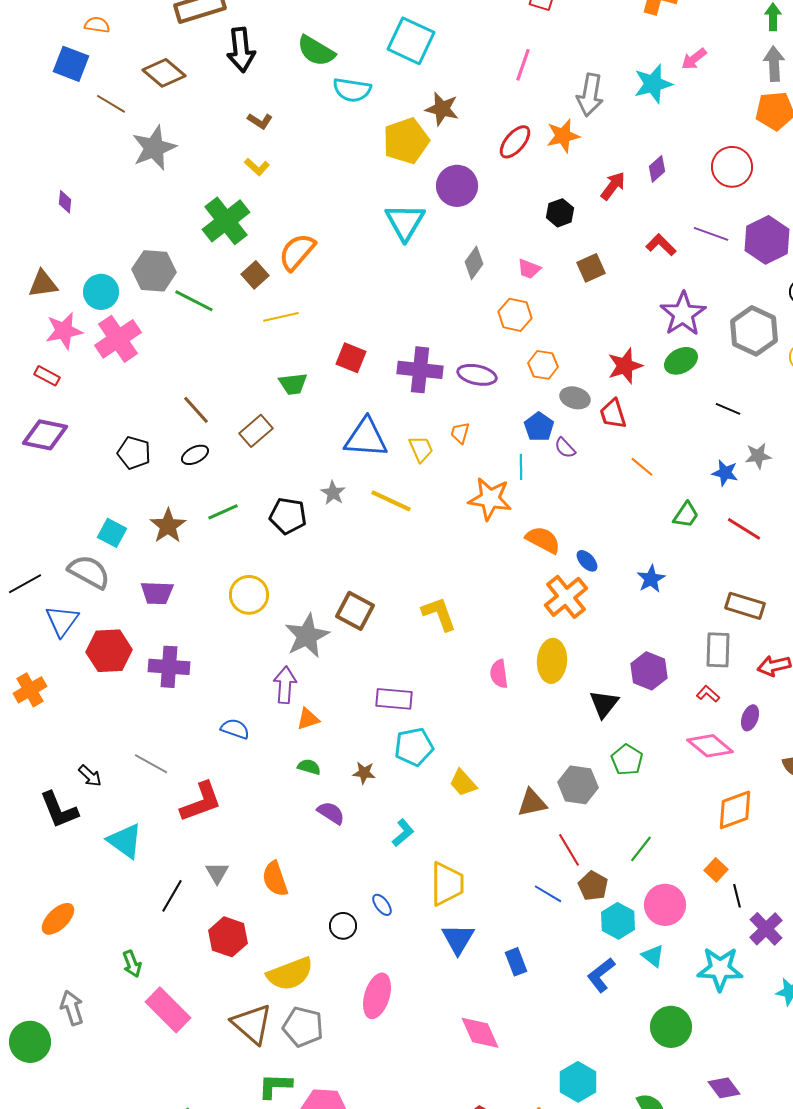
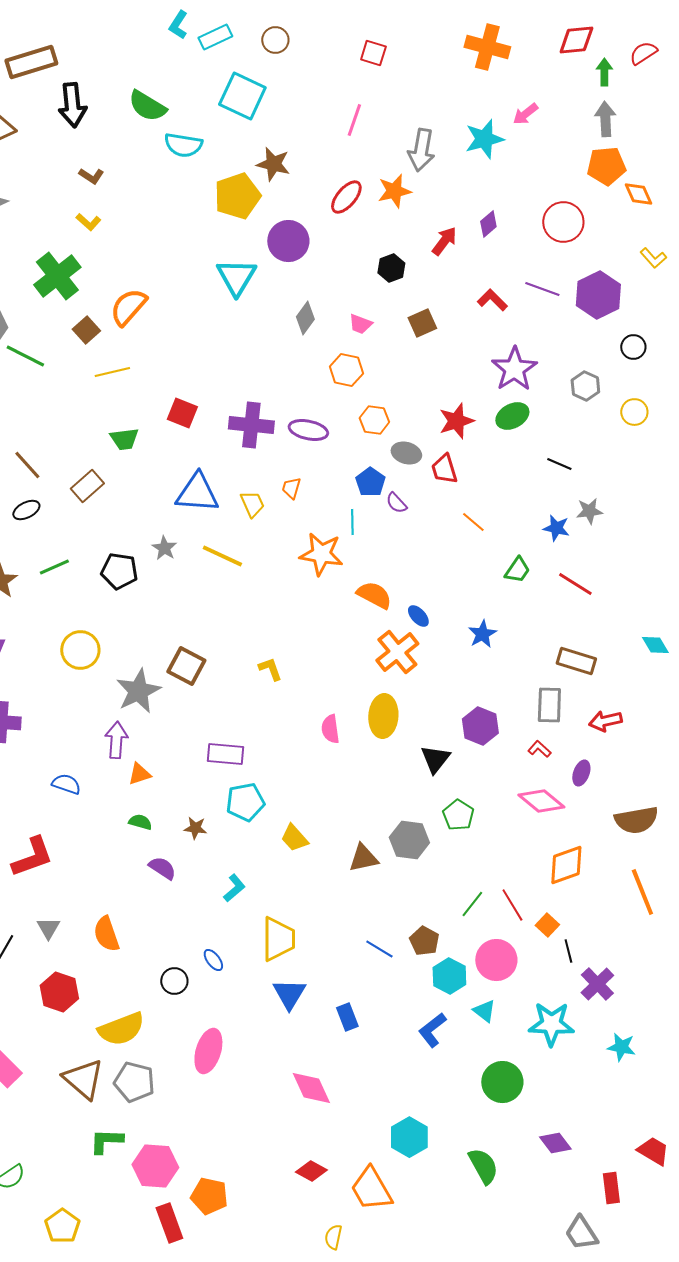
gray hexagon: (754, 331) -> (585, 386), size x0.6
yellow L-shape: (439, 614) -> (270, 669), size x0.7
red line: (569, 850) -> (512, 905), moved

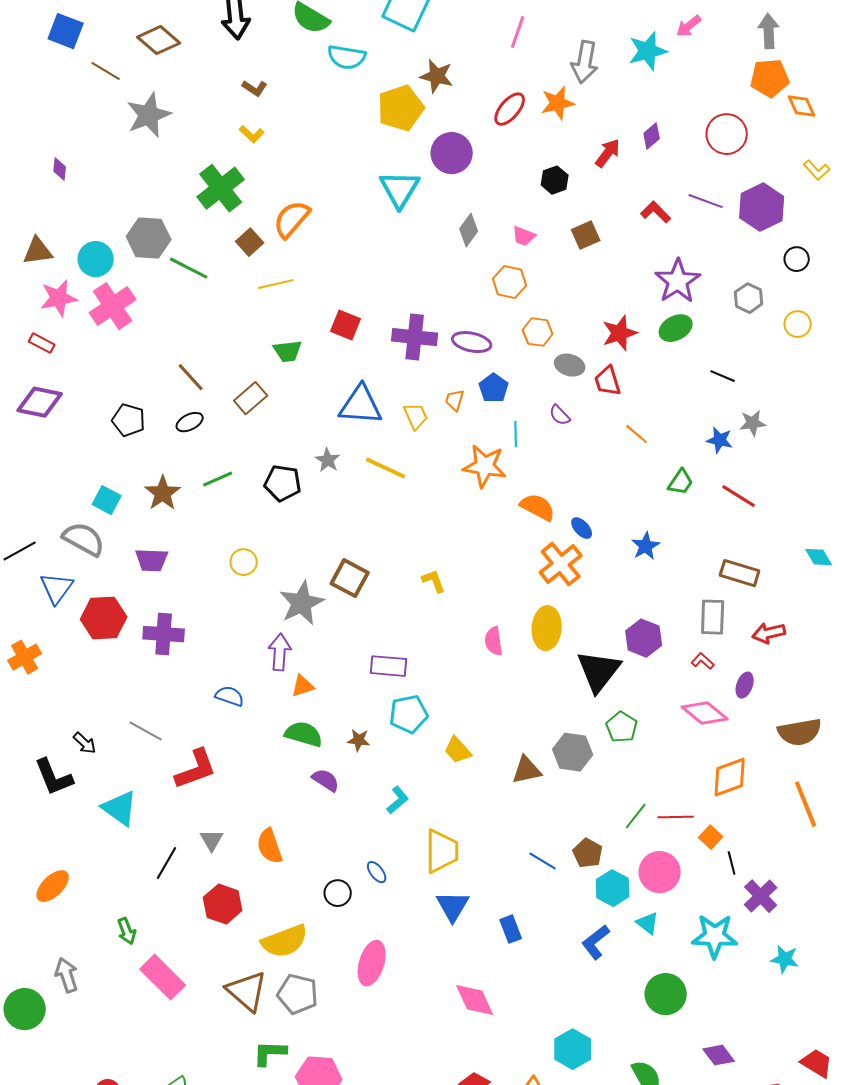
blue pentagon: (370, 482) -> (494, 388), moved
yellow circle: (80, 650) -> (244, 562), size x0.7
black triangle: (435, 759) -> (599, 671), size x1.5
green semicircle: (140, 822) -> (304, 734), size x1.6
red line: (512, 905) -> (676, 817), turned -60

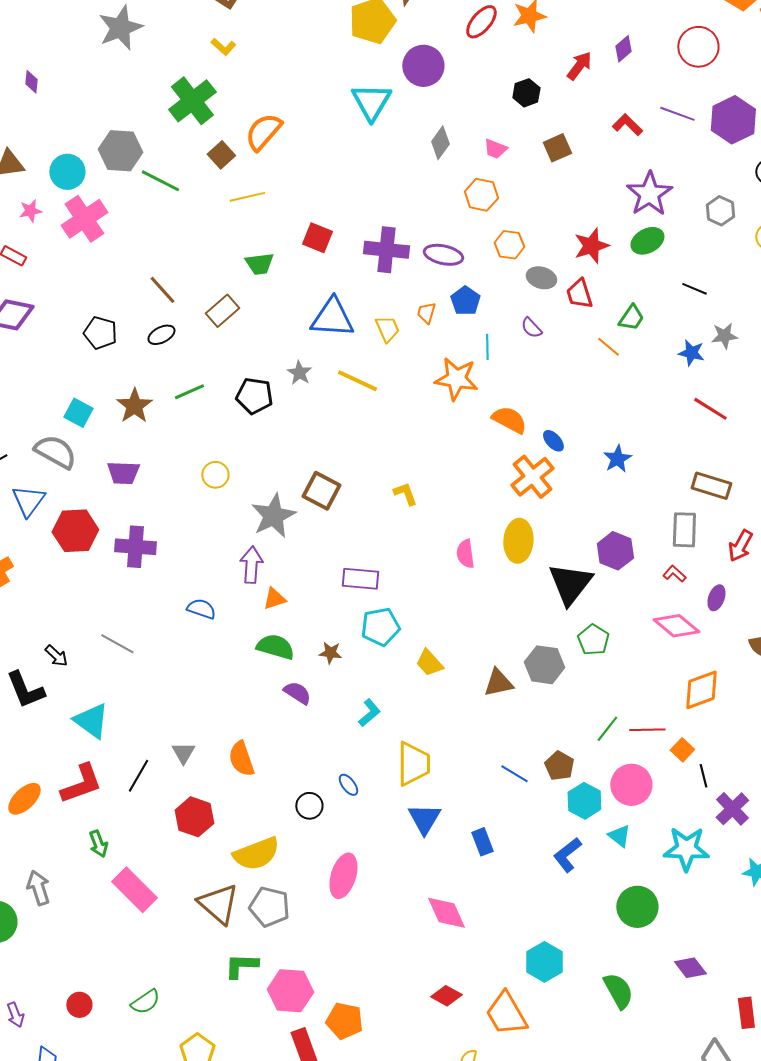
pink star: (59, 298) -> (30, 211), size x0.6
green trapezoid: (681, 482) -> (631, 318), moved
red arrow: (769, 633) -> (740, 546), turned -48
red L-shape: (196, 769) -> (81, 784), moved

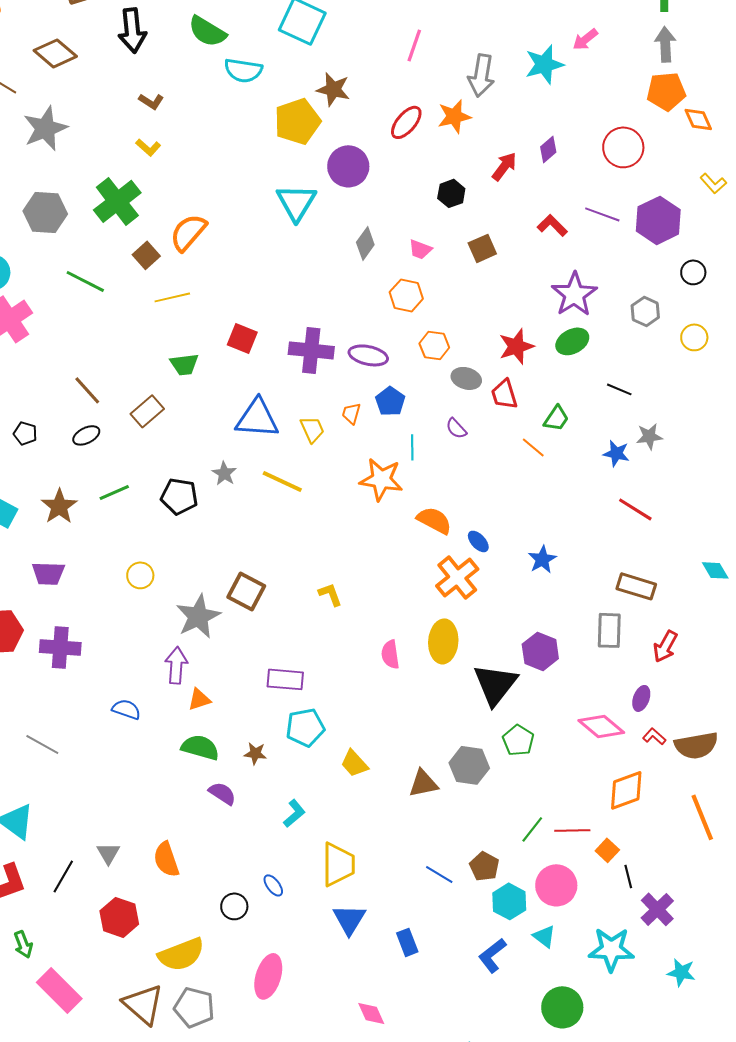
gray hexagon: (120, 151) -> (45, 212), moved
black pentagon: (100, 333) -> (25, 433), size x0.7
red L-shape: (674, 574) -> (654, 736), moved
pink diamond: (446, 913) -> (371, 1013), size x0.7

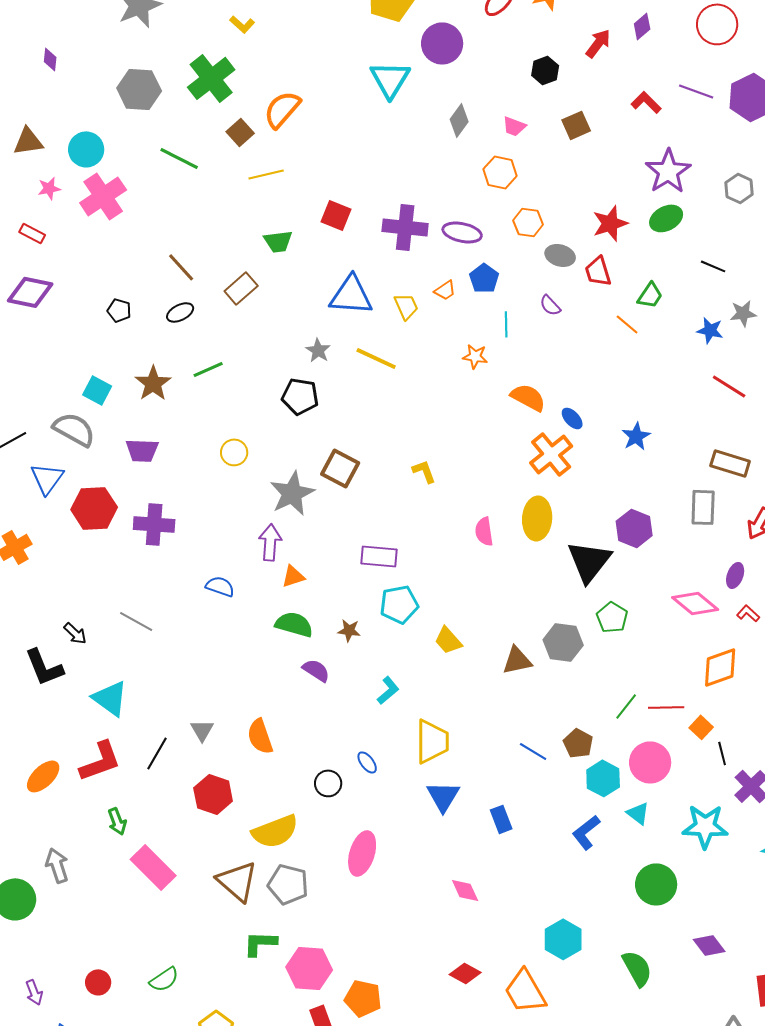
orange trapezoid: (351, 413) -> (445, 290), turned -140
orange star: (381, 479) -> (475, 356), size x0.6
black pentagon: (179, 496) -> (300, 396), moved

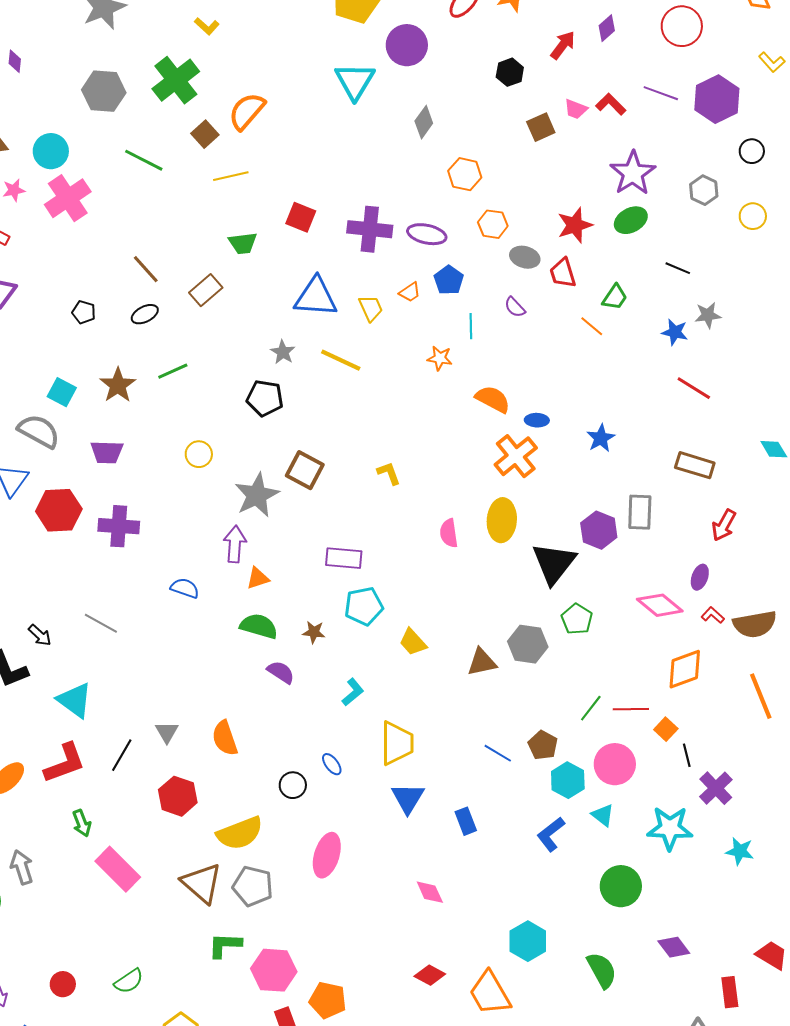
pink trapezoid: (514, 126) -> (576, 109), moved
blue ellipse: (572, 418) -> (537, 420), turned -45
gray rectangle: (703, 507) -> (640, 512), moved

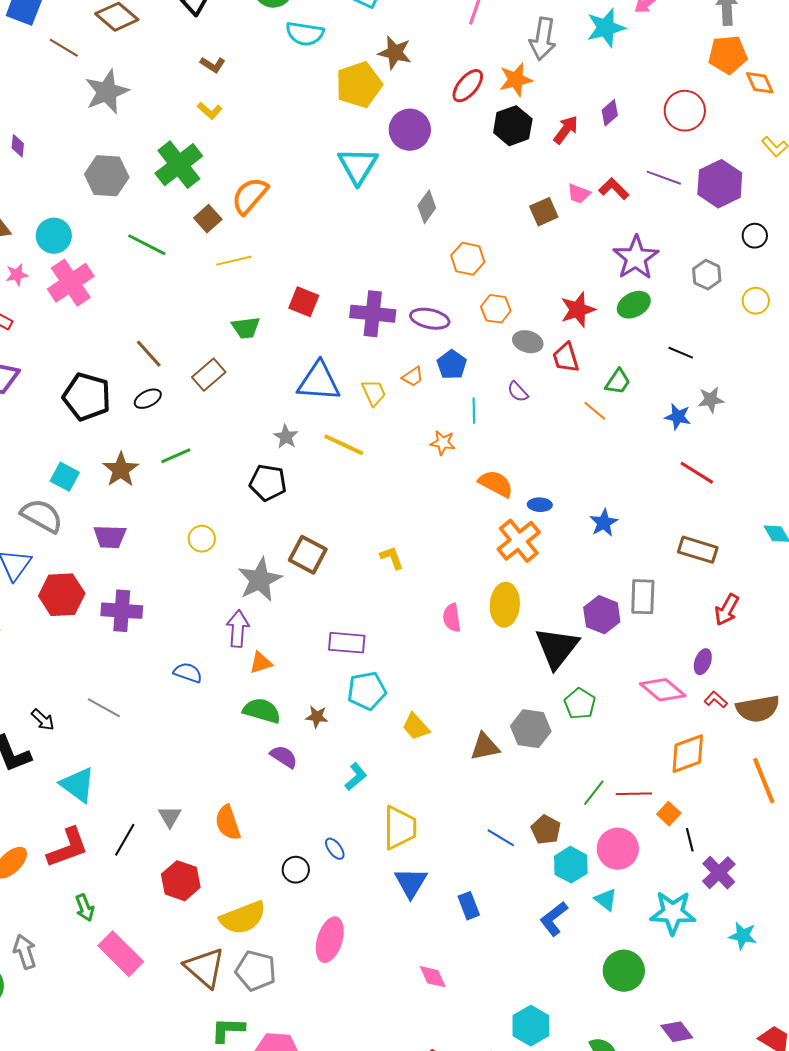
black hexagon: (510, 72) -> (513, 126), moved, size x1.4
black pentagon: (84, 312) -> (87, 397), size x2.0

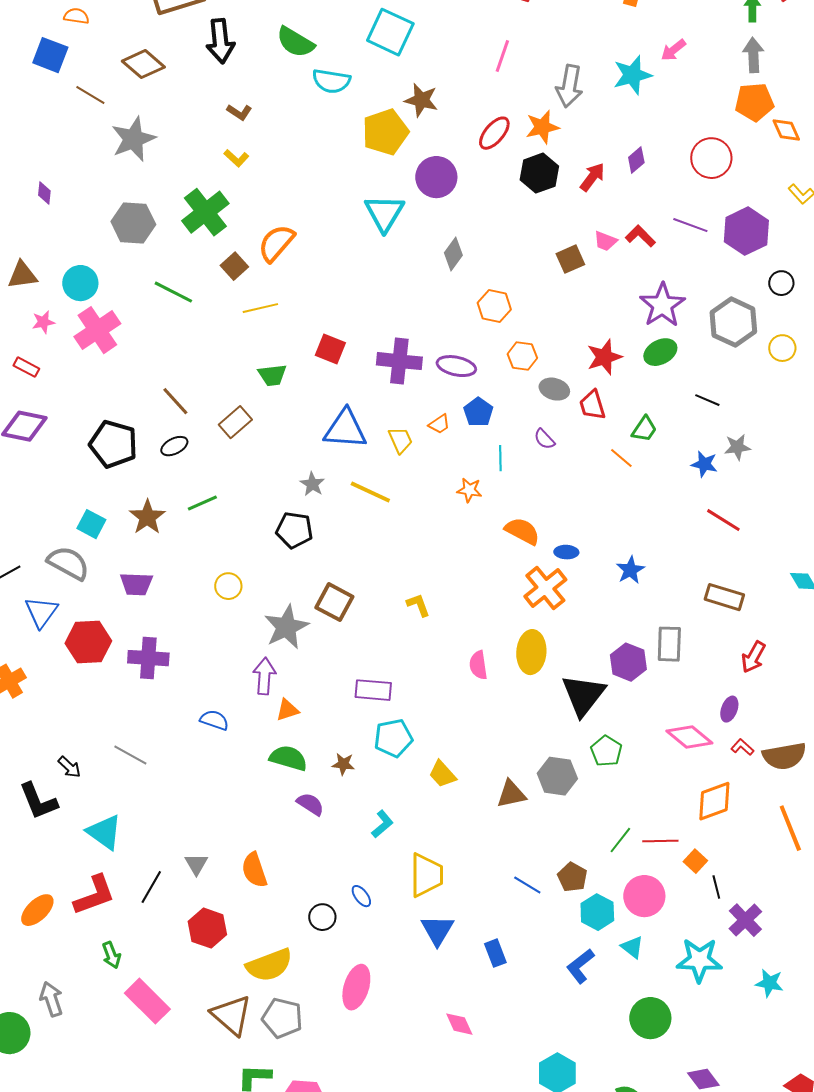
gray hexagon: (707, 275) -> (733, 322), size x1.6

